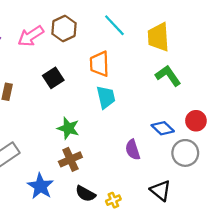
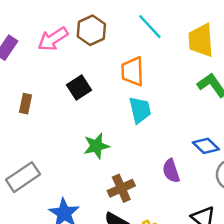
green star: (68, 128) -> (96, 146), turned -30
brown cross: (70, 159) -> (121, 188), moved

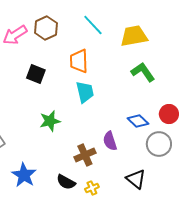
yellow trapezoid: (201, 40) -> (134, 36), turned 84
black square: (79, 87) -> (36, 74), turned -36
brown cross: (121, 188) -> (85, 155), moved

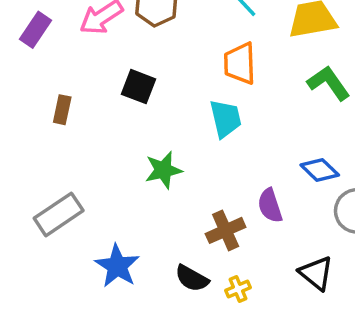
orange trapezoid: (79, 61) -> (240, 63), moved

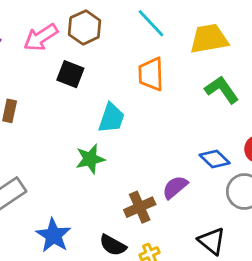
black square: (139, 87) -> (70, 74), moved
cyan trapezoid: (226, 119) -> (111, 118), moved, turned 32
purple semicircle: (270, 206) -> (175, 187), turned 68

